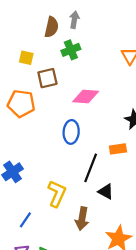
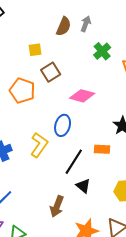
green cross: (71, 50) -> (102, 51), moved, turned -30
yellow square: (26, 58) -> (35, 50), turned -32
brown square: (47, 78) -> (51, 72), turned -30
yellow L-shape: (57, 194) -> (39, 145), moved

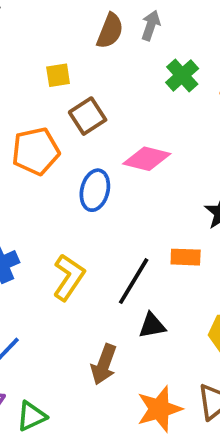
orange pentagon: (22, 91) -> (36, 151), turned -30
blue ellipse: (63, 125) -> (95, 190), moved
yellow L-shape: (39, 145) -> (69, 277), moved
black triangle: (83, 186) -> (152, 326), turned -49

